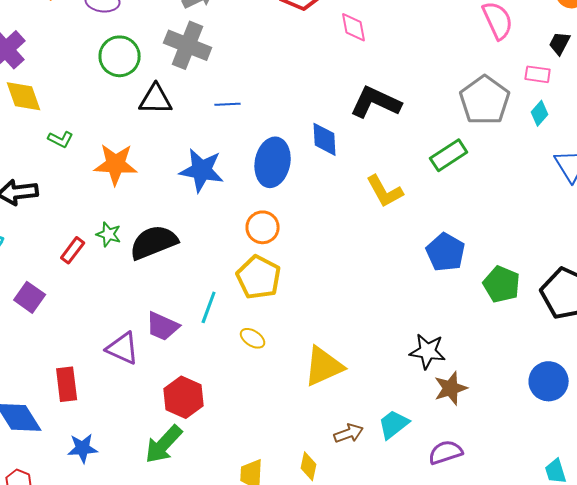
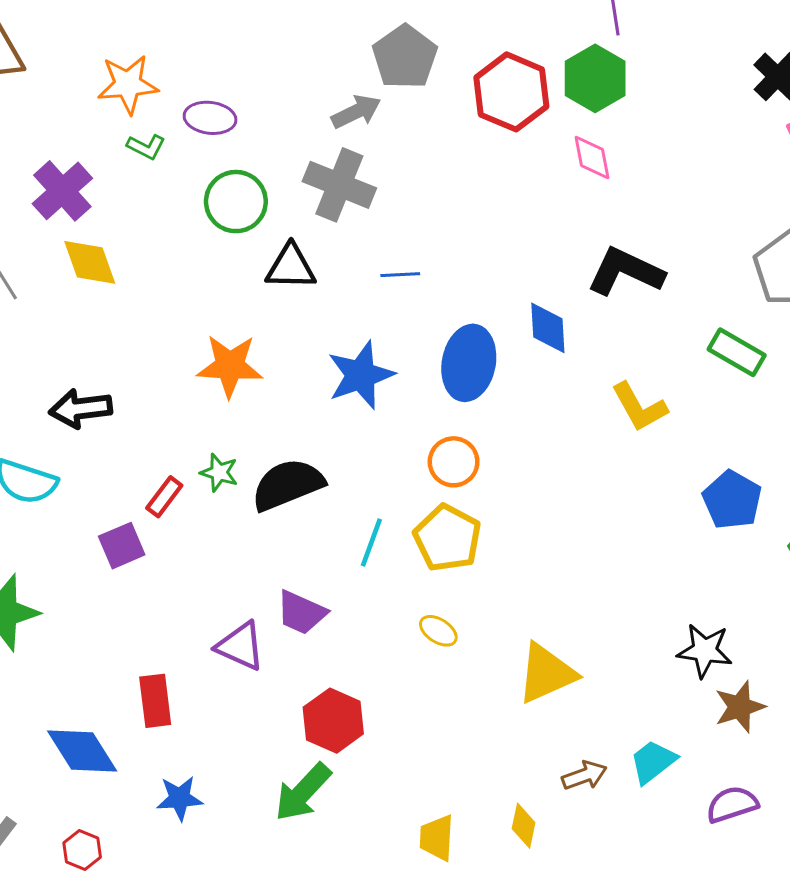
green L-shape: (61, 139) -> (146, 147), moved
green rectangle: (449, 155) -> (737, 352), turned 63
blue star: (202, 170) -> (361, 375), turned -30
purple square: (30, 297) -> (122, 546), moved, turned 32
cyan line: (209, 307) -> (371, 543), moved

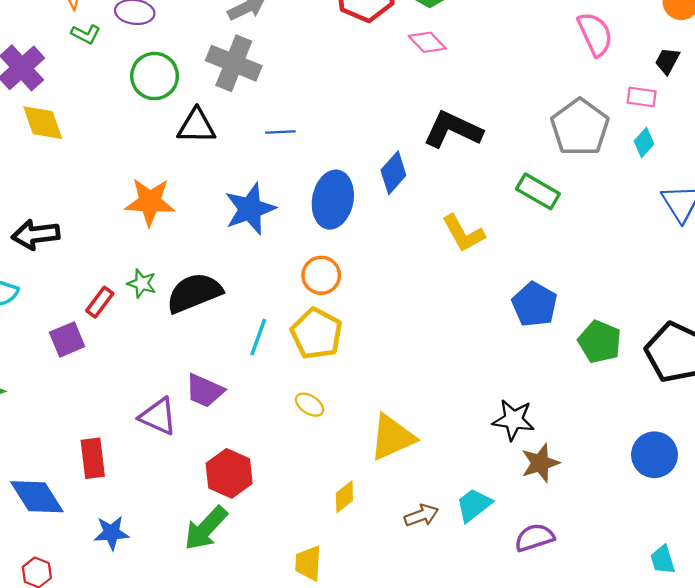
pink diamond: (592, 157) -> (427, 42), turned -33
blue diamond: (548, 328) -> (393, 173), turned 45
yellow diamond: (524, 826) -> (344, 497), moved, turned 40

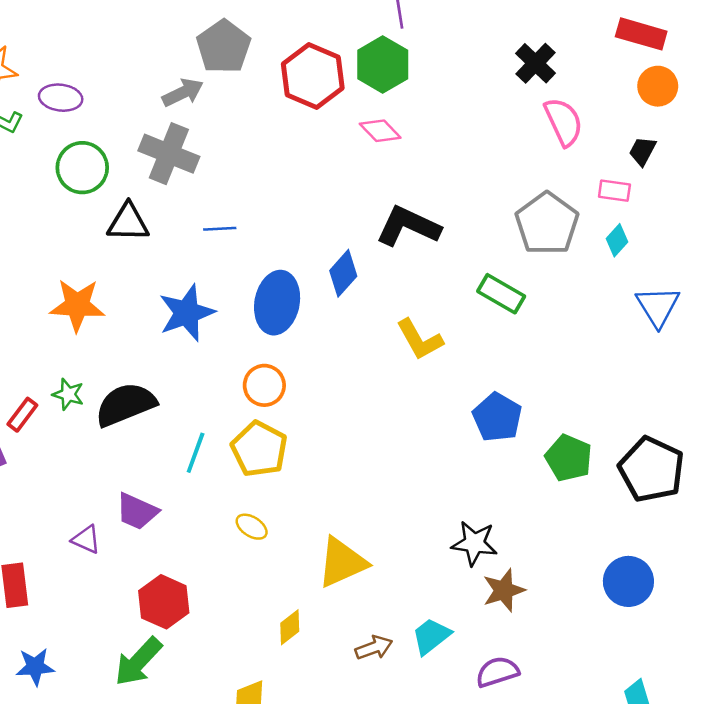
purple triangle: (158, 416) -> (86, 539), size x0.7

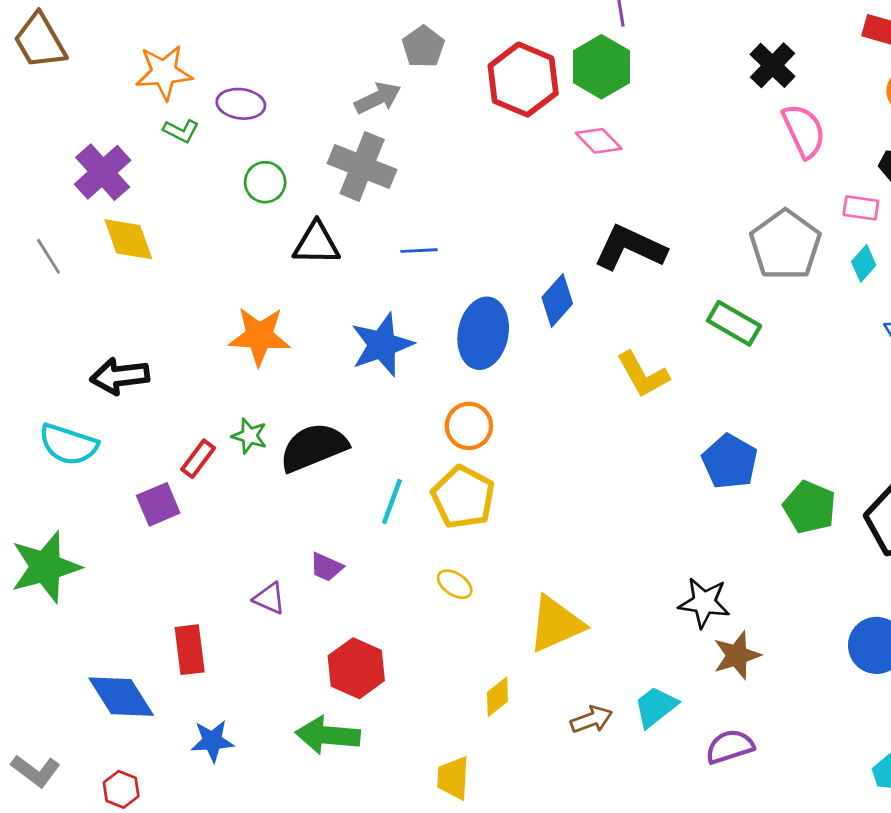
gray pentagon: (224, 47) -> (423, 47), size x0.7
green circle: (82, 168) -> (265, 182), size x0.7
purple trapezoid: (137, 511) -> (326, 567), size x0.7
green arrow: (138, 662) -> (328, 735), turned 52

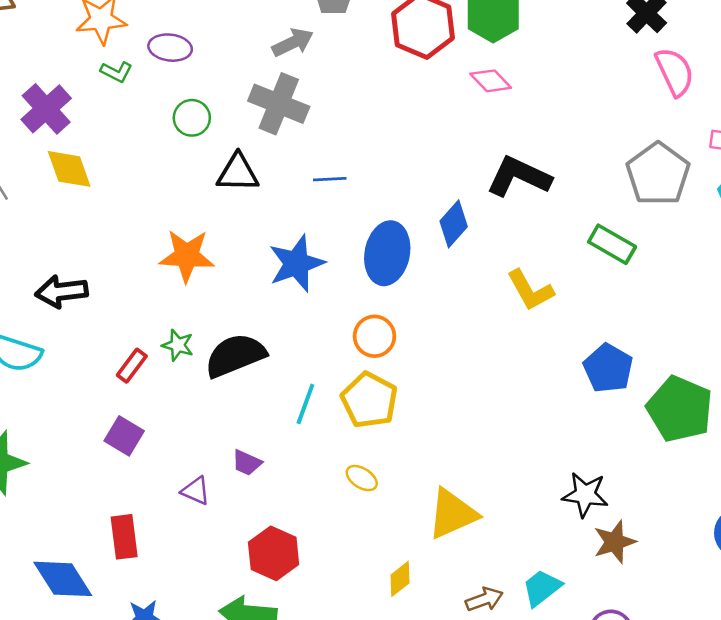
purple square: (158, 504) -> (124, 436), moved, turned -36
green pentagon: (810, 507) -> (680, 409), size x1.4

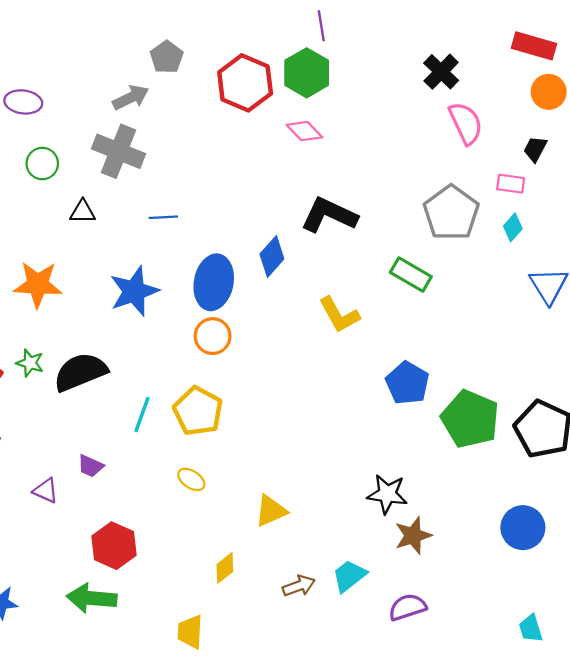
black triangle: (238, 173) -> (83, 212), size x0.7
orange circle: (374, 336) -> (213, 336), moved
yellow triangle: (452, 514) -> (271, 511), size x0.7

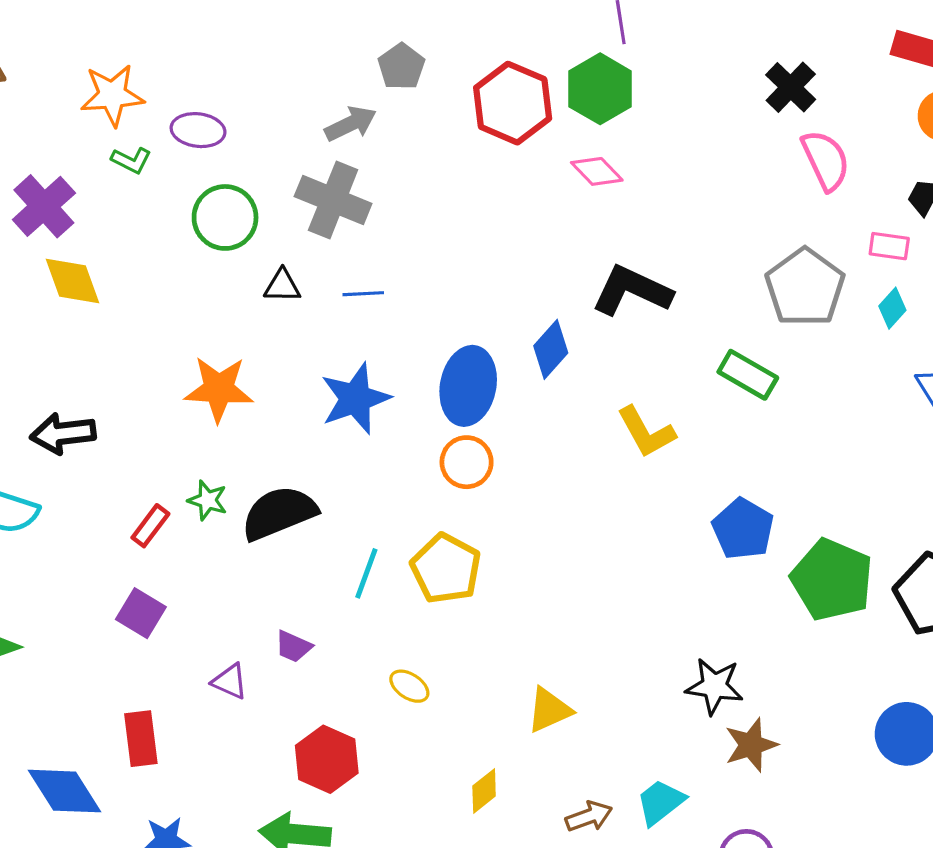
green circle: (42, 164) -> (225, 217), size x1.4
blue line: (163, 217) -> (363, 294), moved
yellow ellipse: (191, 479) -> (409, 686), moved

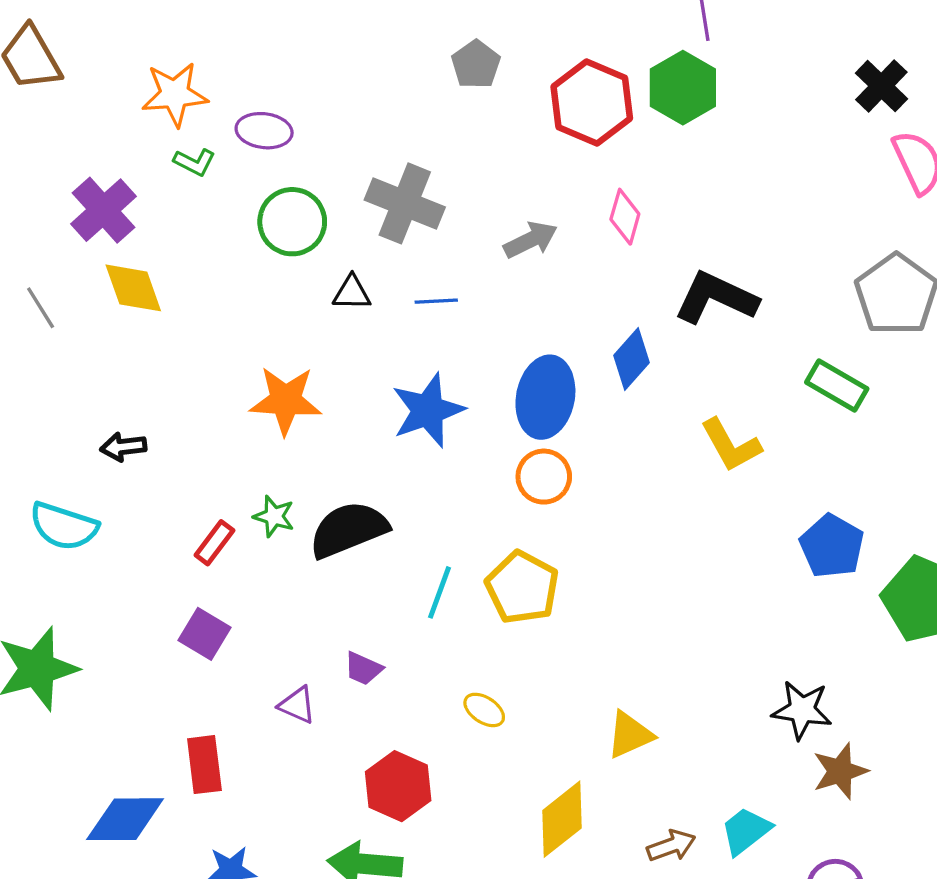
gray arrow: (351, 124) -> (531, 240), moved
pink diamond: (597, 171) -> (625, 217), moved, turned 60
black arrow: (63, 434) -> (123, 447), size x0.7
blue diamond: (65, 791) -> (125, 819), turned -58
yellow diamond: (484, 791) -> (562, 819), size x1.6

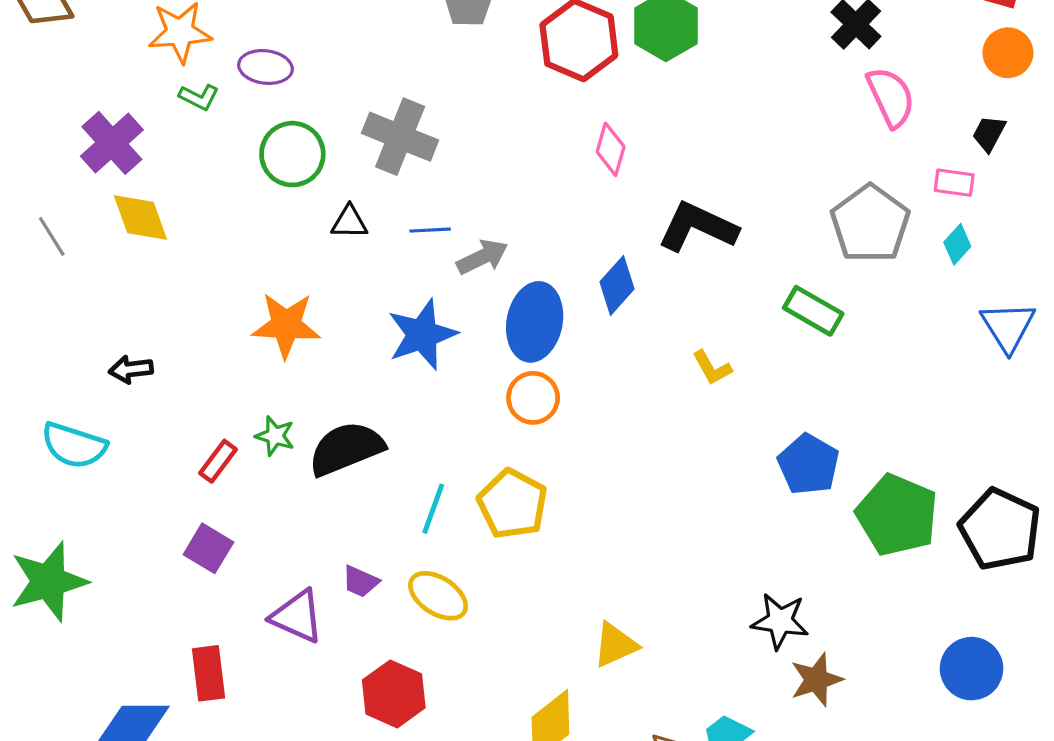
gray arrow: (531, 240) -> (482, 257), moved
yellow L-shape: (731, 445) -> (712, 368), size x0.7
purple triangle: (297, 705) -> (297, 616), size x1.5
yellow ellipse: (484, 710) -> (438, 596), moved, size x1.5

